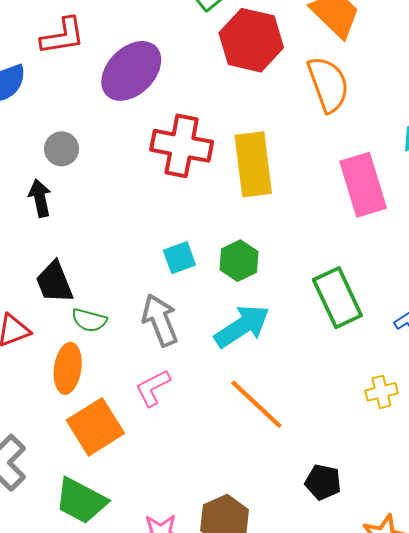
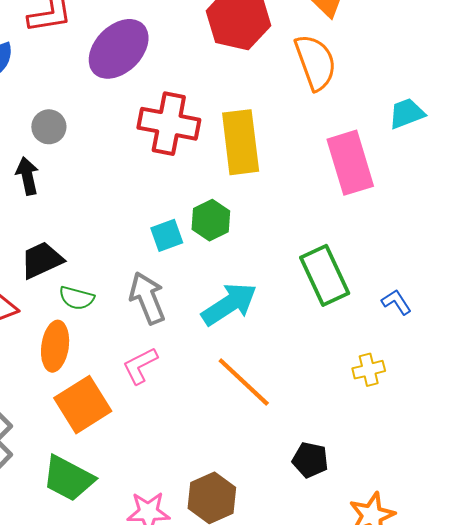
green hexagon: (239, 261) -> (211, 220), moved
black trapezoid: (54, 282) -> (42, 260), turned 87

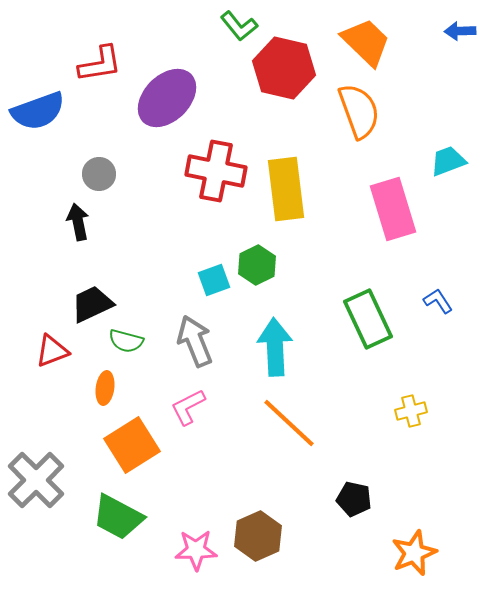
blue L-shape: (396, 302) -> (438, 301), moved
cyan arrow: (229, 304) -> (275, 347), turned -60
orange ellipse: (55, 346) -> (105, 388), size x0.7

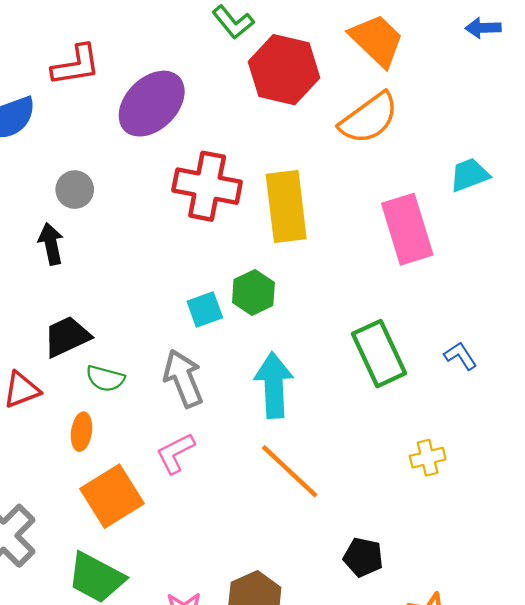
orange semicircle: (359, 111) -> (369, 118), turned 74
blue L-shape: (438, 301) -> (460, 356), moved

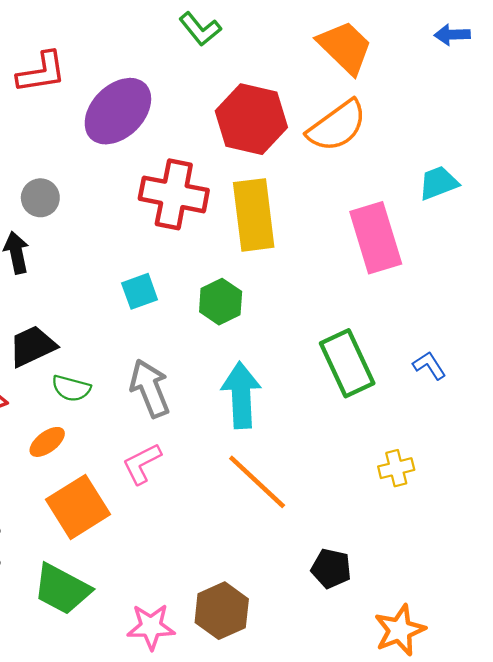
red hexagon: (284, 70) -> (251, 119), moved
cyan square: (205, 309) -> (140, 291), moved
orange ellipse: (81, 432) -> (47, 442), turned 45

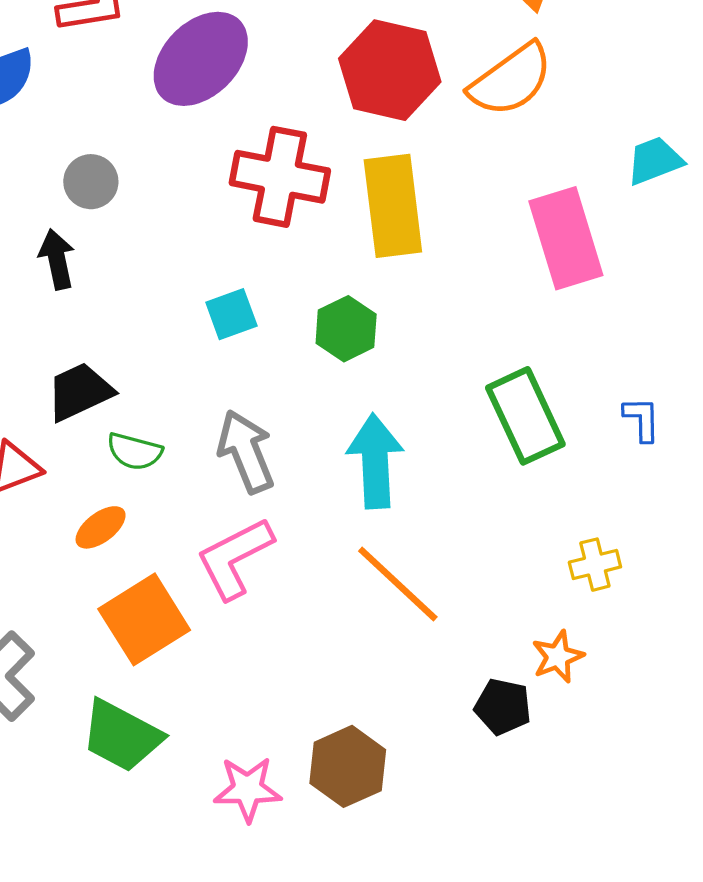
blue L-shape: (429, 365) -> (642, 419), turned 32
pink L-shape: (142, 464) -> (235, 558), size x1.4
orange star: (400, 630) -> (558, 657), moved, size x0.7

